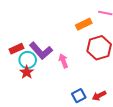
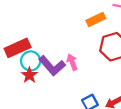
red rectangle: (16, 49) -> (18, 48), size x1.5
purple L-shape: (41, 51) -> (52, 66), moved

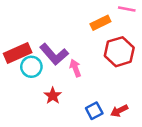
purple L-shape: (52, 66) -> (54, 54), moved
red star: (29, 75) -> (53, 96), moved

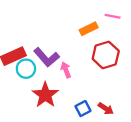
red star: (53, 96) -> (45, 95), size x1.6
red arrow: (119, 111) -> (106, 109), turned -119

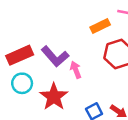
cyan circle: (26, 69) -> (22, 83), moved

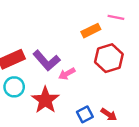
pink arrow: (76, 70) -> (67, 74), turned -98

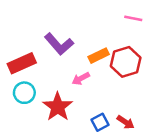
orange rectangle: (91, 31) -> (99, 56), moved
purple L-shape: (46, 61) -> (59, 44), moved

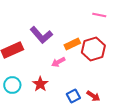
cyan circle: (24, 93) -> (12, 85), moved
red star: (58, 107) -> (40, 84), size x0.7

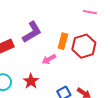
purple L-shape: (41, 35) -> (32, 32), turned -80
orange rectangle: (72, 44) -> (63, 41), turned -49

